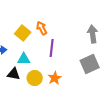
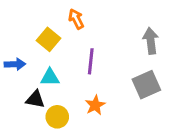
orange arrow: (42, 28) -> (76, 19), moved
yellow circle: (35, 78) -> (57, 117), moved

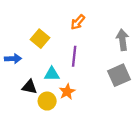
orange arrow: (76, 19) -> (78, 22), moved, turned -112
cyan triangle: (50, 77) -> (52, 74), moved
orange star: (95, 105) -> (67, 92), moved

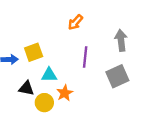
yellow square: (40, 39) -> (34, 52), moved, turned 30
purple line: (74, 56) -> (85, 57), moved

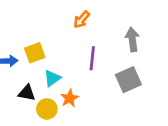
cyan triangle: (49, 75) -> (52, 78), turned -35

